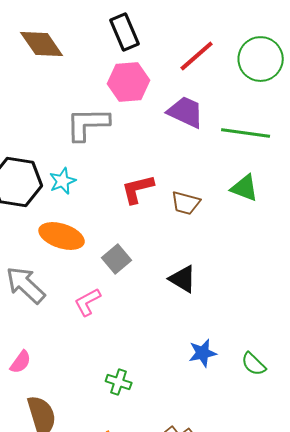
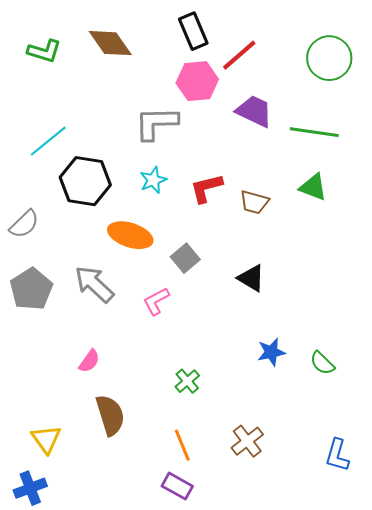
red line: (197, 56) -> (239, 55), moved
cyan star: (63, 181) -> (153, 180), moved
green cross: (119, 382) -> (187, 381), turned 30

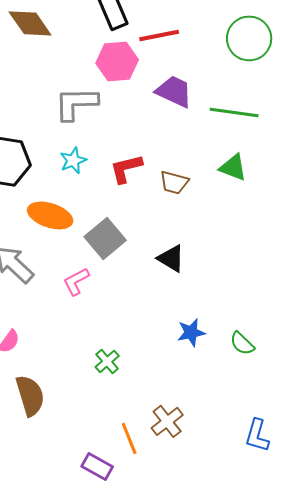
red line: (239, 55) -> (159, 35), turned 30
gray square: (185, 258) -> (105, 238), size x1.4
orange line: (182, 445) -> (129, 438), moved

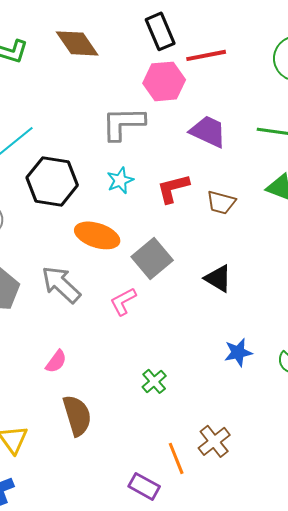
purple trapezoid: (174, 91) -> (208, 131), moved

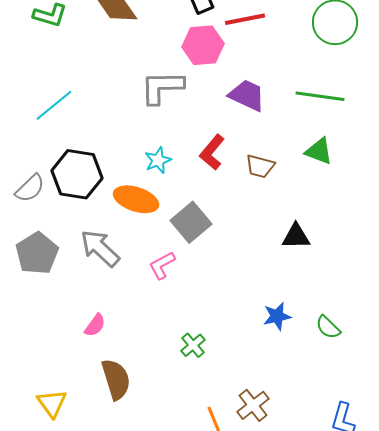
cyan star: (120, 180) -> (158, 160), moved
black hexagon: (52, 181) -> (77, 174), moved
red L-shape: (173, 188) -> (212, 152), turned -36
black triangle: (218, 278) -> (296, 236), moved, turned -32

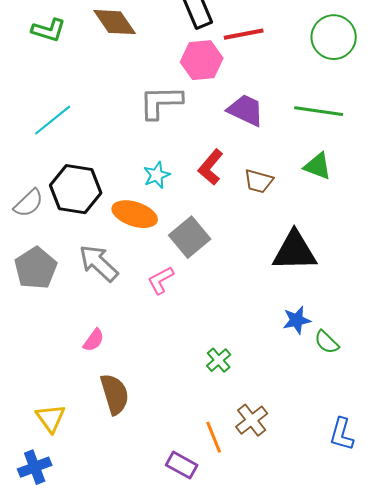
black triangle: (296, 236) -> (295, 251), size x1.6
blue star: (277, 316) -> (297, 320), moved
green cross: (193, 345) -> (219, 360), moved

